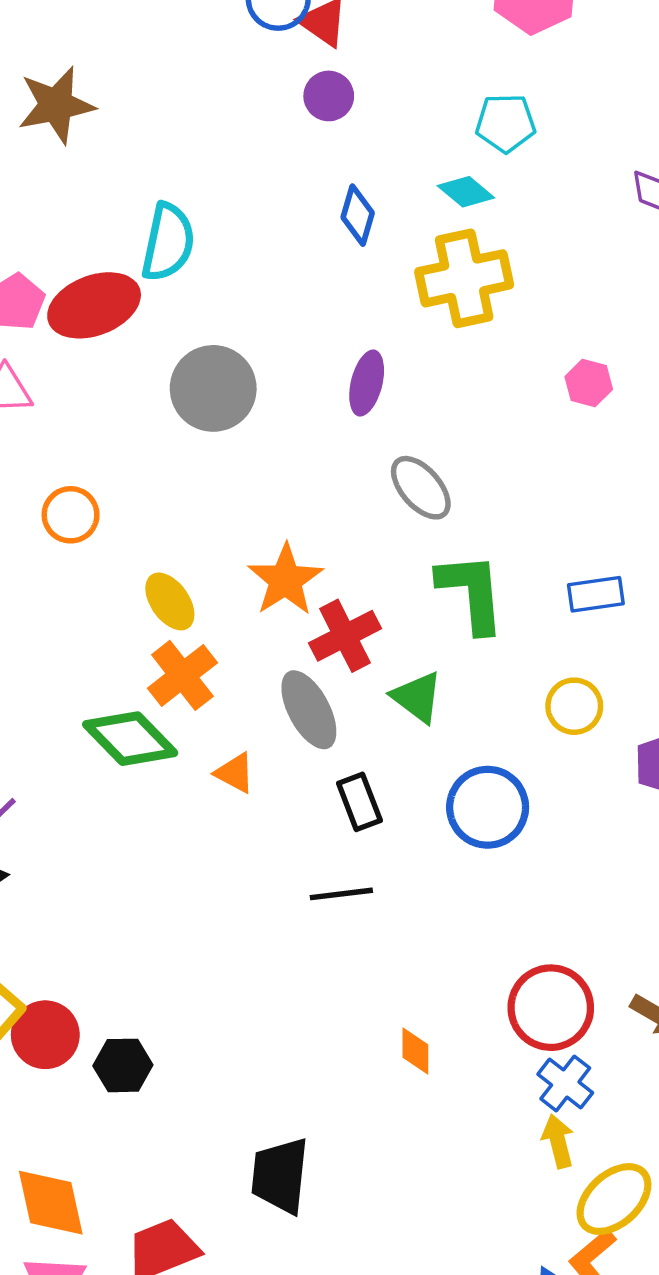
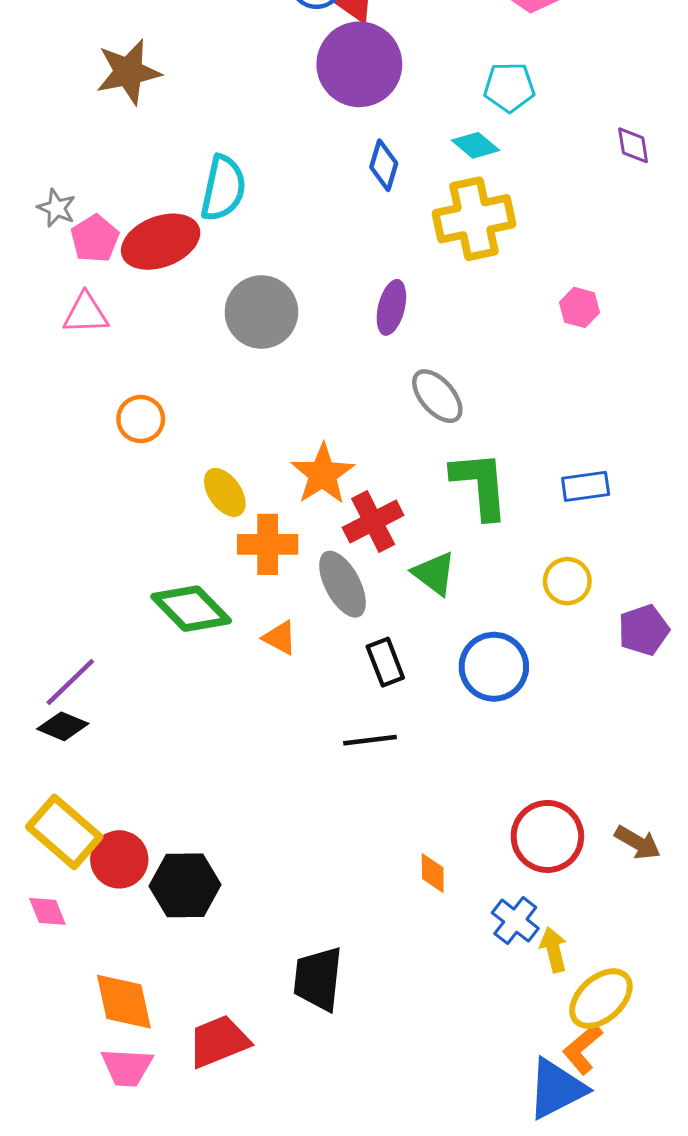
purple circle: (329, 96) -> (359, 64), size x2.0
orange cross: (182, 675) -> (268, 544), moved, turned 38
black hexagon: (123, 1065) -> (185, 885), size x1.4
blue cross: (565, 1083) -> (515, 921), moved

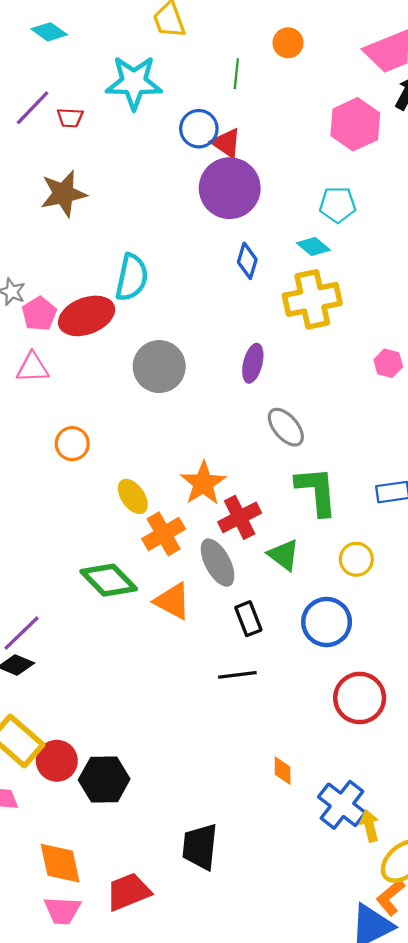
orange cross: (268, 544) -> (164, 534), turned -30
yellow circle: (567, 581) -> (356, 559), moved
orange triangle: (280, 638) -> (172, 601), size x1.5
red circle: (547, 836) -> (360, 698), moved
blue cross: (515, 921) -> (342, 805), size x1.4

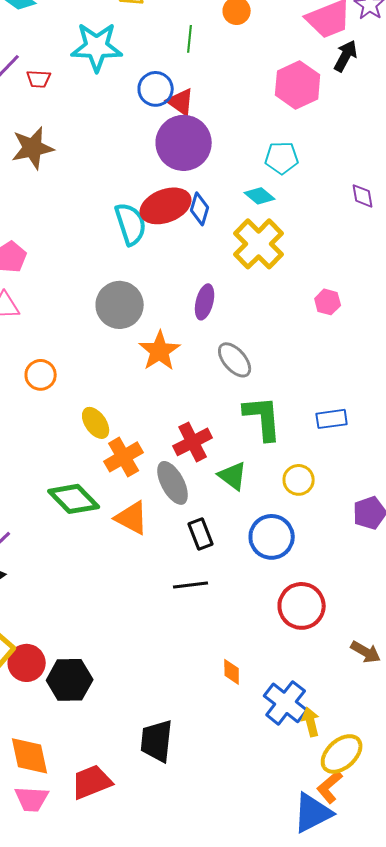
cyan semicircle: (132, 277) -> (131, 224), moved, turned -30
yellow cross: (312, 299) -> (259, 244), turned -33
red ellipse: (87, 316) -> (166, 206), moved
orange star: (203, 483) -> (160, 351), moved

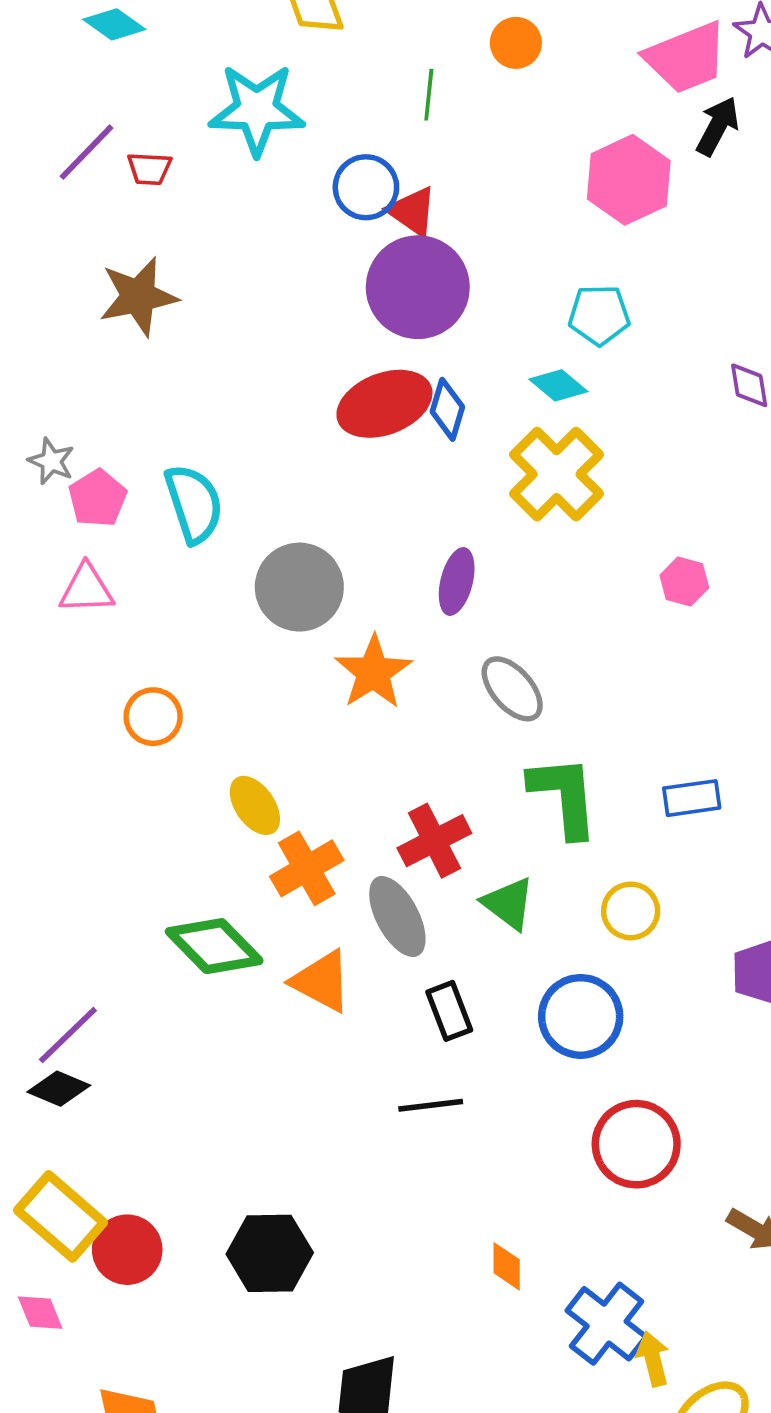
cyan semicircle: (131, 224) -> (194, 504), moved
black hexagon: (70, 680) -> (270, 1253), moved

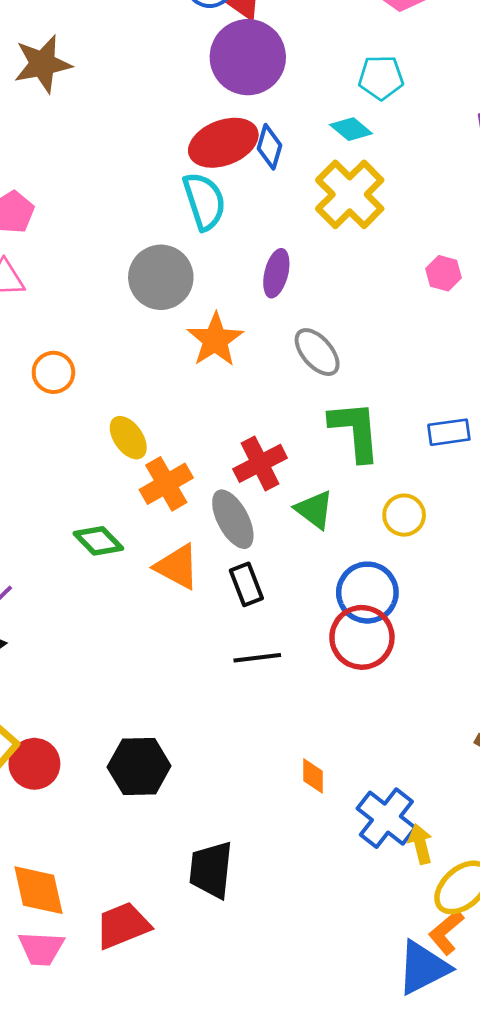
cyan semicircle: (194, 504) -> (204, 201), moved
green diamond: (214, 946) -> (98, 541), size x0.7
black rectangle: (449, 1011) -> (246, 584), moved
red circle: (636, 1144) -> (362, 637), moved

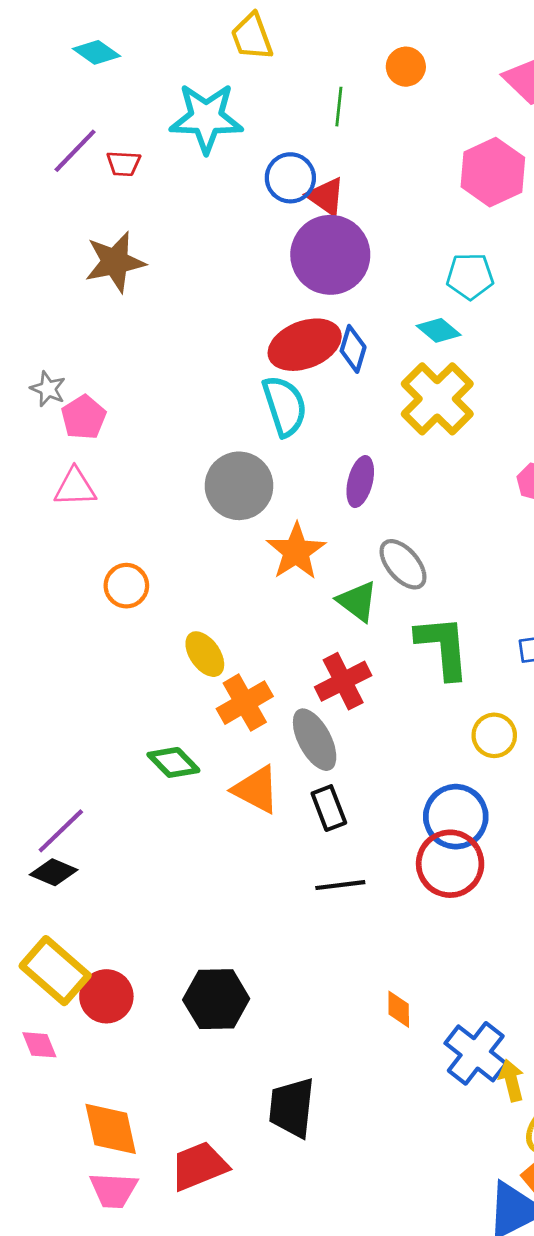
green triangle: (314, 510) -> (357, 601), moved

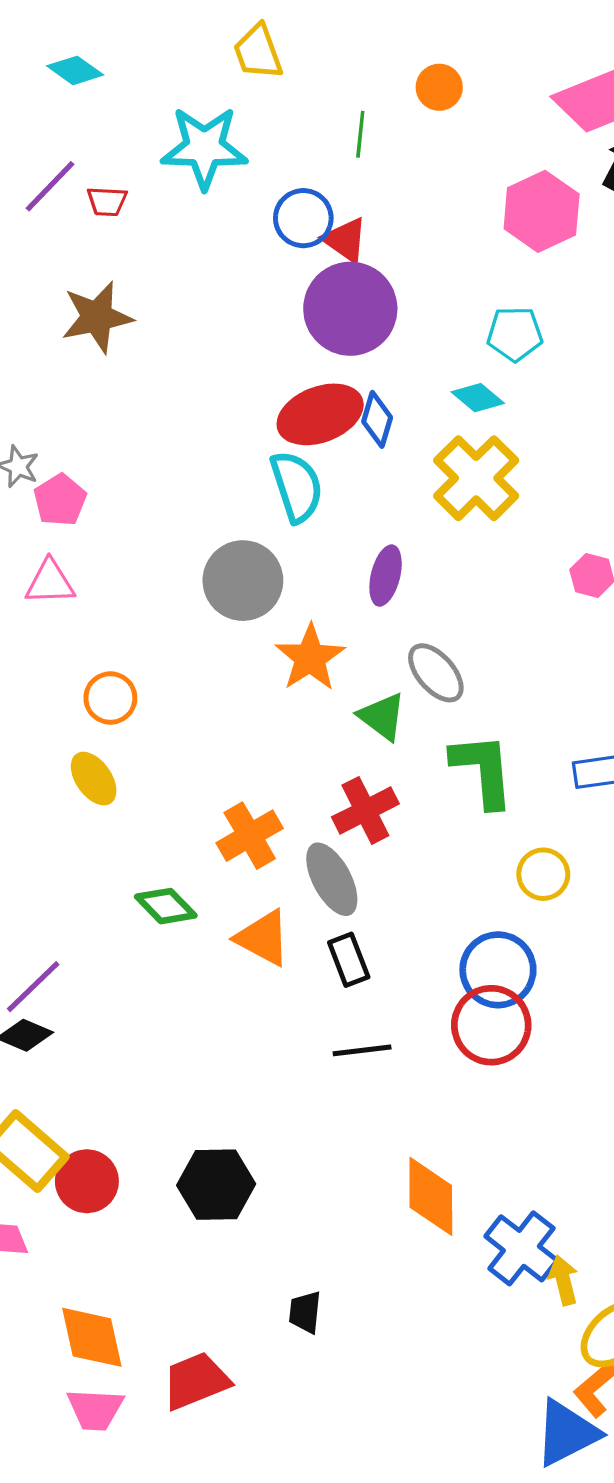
yellow ellipse: (205, 654) -> (94, 779), moved
orange diamond: (399, 1009) -> (431, 1196), size x1.8
black trapezoid: (292, 1108) -> (305, 1312), size x0.6

